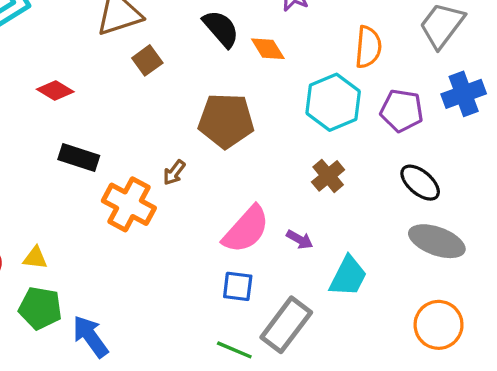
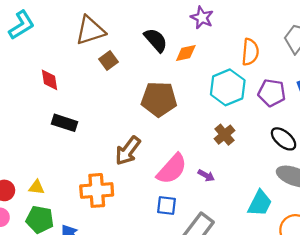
orange diamond: (268, 49) -> (186, 53), turned -70
red diamond: (55, 91) -> (49, 80), turned 50
brown arrow: (174, 173) -> (128, 151), moved, size x1.8
orange cross: (129, 204) -> (97, 190), moved, turned -32
cyan trapezoid: (348, 276) -> (260, 203), moved

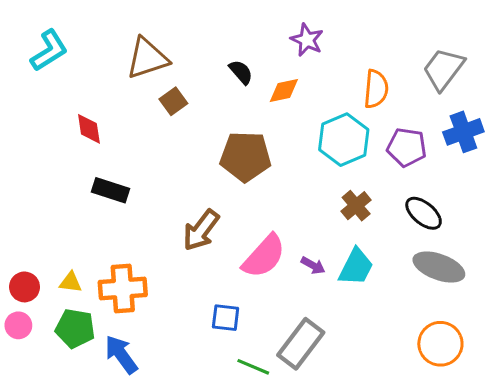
black semicircle: (156, 40) -> (241, 72), size x0.7
brown cross: (224, 135) -> (356, 206), moved
orange cross: (97, 190) -> (123, 288), moved
cyan trapezoid: (260, 203) -> (356, 267), moved
blue square: (166, 205) -> (226, 318), moved

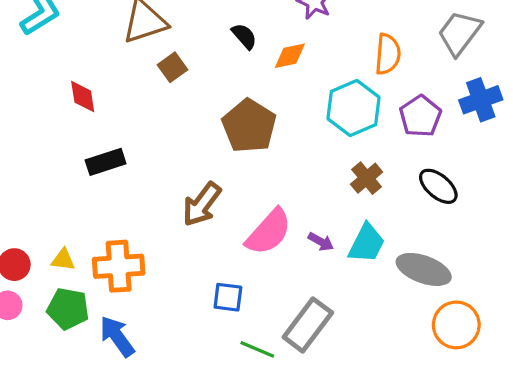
purple pentagon: (407, 147) -> (420, 116), turned 30
brown pentagon: (246, 156) -> (249, 126), turned 30
black rectangle: (110, 190) -> (106, 162), turned -36
gray ellipse: (439, 267) -> (424, 269), moved

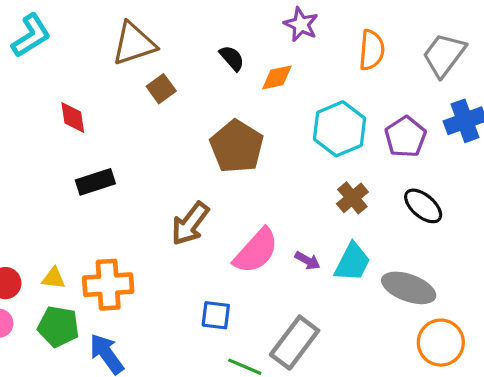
orange semicircle: (388, 54) -> (372, 50), moved

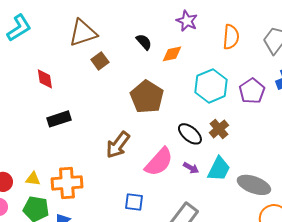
black ellipse: (423, 206) -> (190, 134), moved

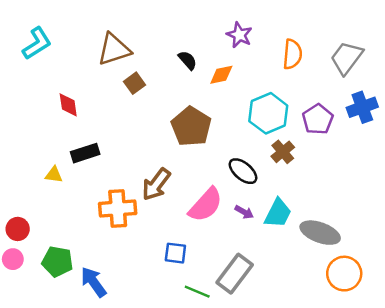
brown cross: (219, 129) -> (283, 152), moved
yellow triangle: (33, 179) -> (54, 175), moved
orange cross: (67, 183) -> (118, 208), moved

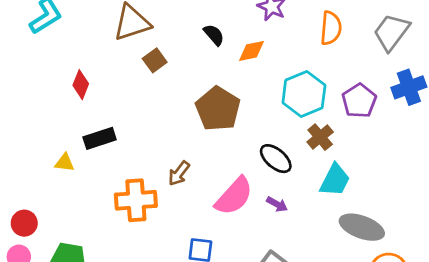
red diamond: (68, 105) -> (81, 85), turned 30
brown arrow: (156, 184) -> (179, 173), size x0.7
cyan trapezoid: (278, 213) -> (335, 180), moved

